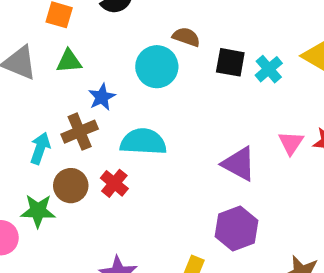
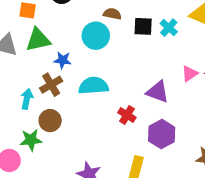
green triangle: (69, 61) -> (38, 40), size x1.5
blue star: (102, 97) -> (63, 60), turned -30
pink triangle: (291, 143) -> (190, 74), turned 30
red cross: (114, 183) -> (127, 115), moved

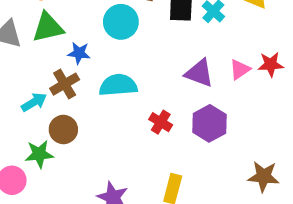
purple triangle: (158, 92) -> (199, 73), moved
cyan arrow: (27, 99) -> (34, 102), turned 48
purple hexagon: (162, 134) -> (209, 123), moved

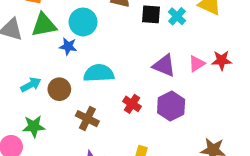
cyan circle: (121, 22) -> (83, 22), moved
brown cross: (65, 84) -> (87, 119), moved, turned -35
brown circle: (63, 129) -> (59, 89), moved

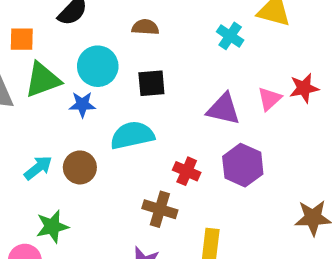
black square: (151, 14) -> (151, 83), moved
brown cross: (87, 119) -> (160, 209), moved

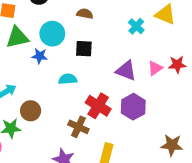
cyan semicircle: (132, 135) -> (68, 79), size x0.7
brown circle: (80, 167) -> (31, 111), moved
red cross: (187, 171) -> (98, 106), size x1.5

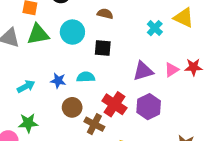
blue star: (40, 56) -> (58, 81), moved
purple triangle: (126, 71) -> (143, 71), turned -40
brown circle: (31, 111) -> (72, 107), moved

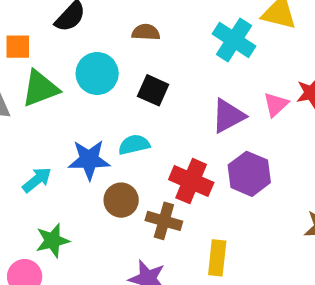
cyan cross: (155, 28) -> (234, 40), size x1.5
black square: (103, 48) -> (153, 90), turned 30
blue star: (58, 81) -> (89, 160), size x1.5

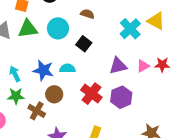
cyan arrow: (37, 180) -> (15, 74), turned -91
brown cross: (164, 221) -> (37, 111), moved
green star: (52, 241) -> (16, 96), moved

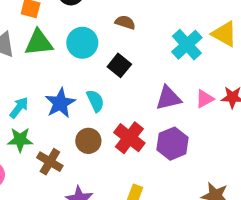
cyan semicircle: (68, 68) -> (95, 101), turned 63
blue star: (43, 70) -> (60, 103), turned 30
cyan arrow: (15, 74) -> (19, 108), turned 63
brown circle: (54, 94) -> (88, 141), moved

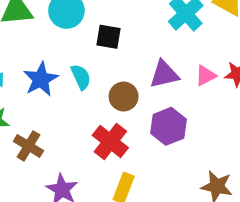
black square: (119, 65) -> (108, 37), turned -30
red cross: (129, 138) -> (110, 142), moved
brown circle: (88, 141) -> (124, 97), moved

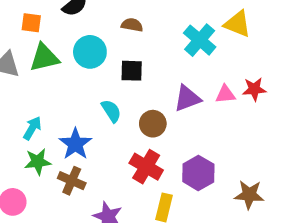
pink triangle: (206, 76) -> (225, 94), turned 30
blue star: (41, 79) -> (75, 144), moved
purple hexagon: (168, 126) -> (198, 173), moved

